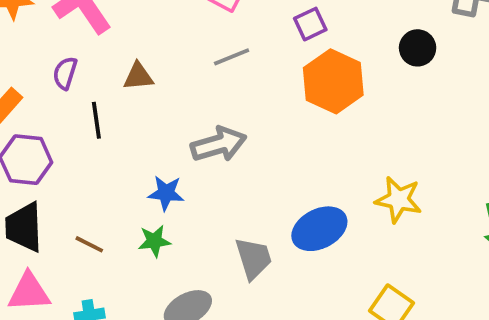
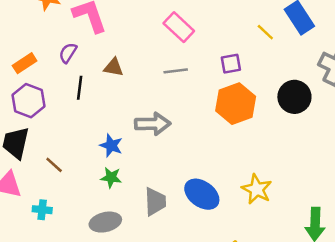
black circle: (418, 48) -> (294, 97), size x1.4
blue ellipse: (319, 229) -> (202, 194), turned 48
green star: (154, 241) -> (111, 177), moved

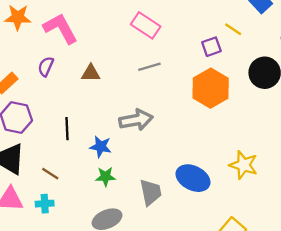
yellow line: (265, 32) -> (233, 29), moved
purple square: (231, 64) -> (211, 47), moved
black line: (80, 88) -> (67, 129), moved
cyan cross: (42, 210) -> (45, 204), moved

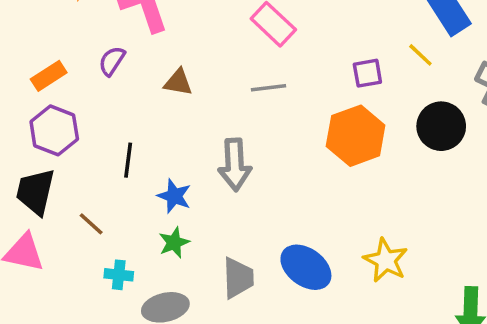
yellow line: (233, 29) -> (420, 55), moved
gray arrow: (136, 120) -> (235, 165), turned 88
green star: (105, 177) -> (174, 243), turned -30
cyan cross: (45, 204) -> (119, 275), moved

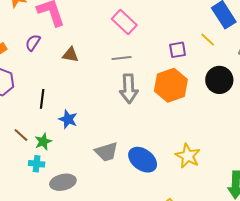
gray arrow: (235, 165) -> (129, 89), moved
green star: (174, 243) -> (43, 142), moved
gray trapezoid: (238, 278) -> (106, 152), moved, turned 75

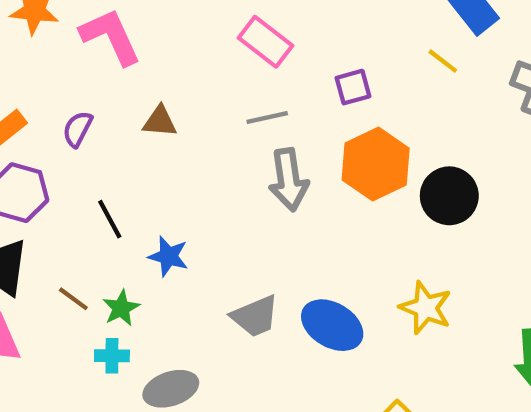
purple semicircle: (33, 43) -> (78, 129), moved
purple square: (178, 50) -> (353, 87), moved
black circle: (219, 80) -> (449, 196), moved
black line: (42, 99) -> (110, 219), turned -30

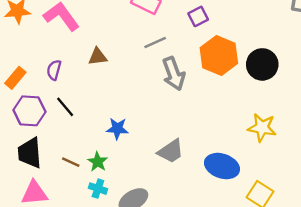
black line: (110, 219) -> (65, 107), moved
blue ellipse: (332, 325) -> (222, 166), moved
cyan cross: (112, 356) -> (98, 189), turned 30

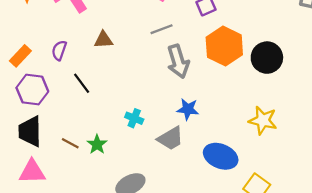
black line: (65, 107) -> (82, 83), moved
blue star: (117, 129) -> (188, 109), moved
cyan cross: (98, 189) -> (134, 118), moved

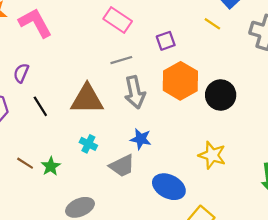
brown triangle: (103, 40) -> (87, 99), moved, size x1.8

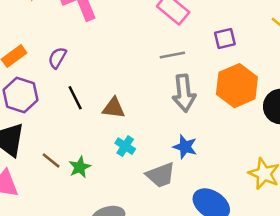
brown triangle: (87, 99) -> (114, 108), moved, size x0.6

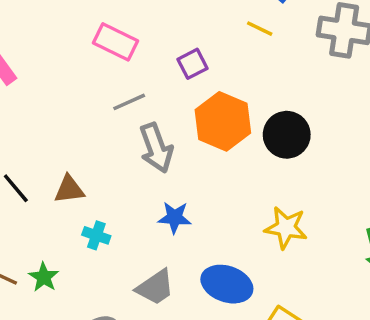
gray trapezoid: (161, 175) -> (155, 287), moved

